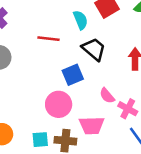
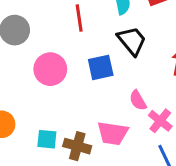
red line: (48, 39) -> (79, 18), turned 65
pink circle: (59, 104) -> (50, 69), moved

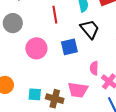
pink semicircle: (138, 100) -> (94, 68), turned 32

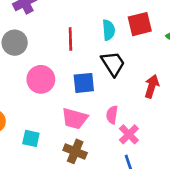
pink trapezoid: (78, 90) -> (75, 119), moved
brown cross: (55, 99) -> (75, 151), moved

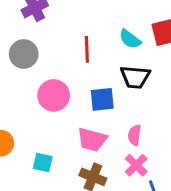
cyan semicircle: (109, 30) -> (130, 39), turned 132
black trapezoid: (113, 64) -> (135, 77), turned 128
pink cross: (129, 134) -> (136, 165), moved

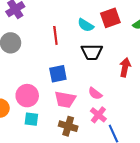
pink circle: (54, 95) -> (27, 96), moved
blue square: (102, 99) -> (58, 74), moved
pink semicircle: (134, 135) -> (95, 94), turned -56

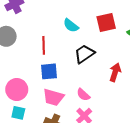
cyan semicircle: (86, 25) -> (71, 25), moved
red line: (55, 35) -> (44, 45), moved
black trapezoid: (92, 52) -> (84, 54), turned 140

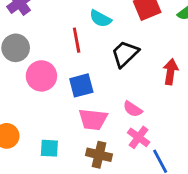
red line: (44, 45) -> (77, 40), moved
pink circle: (17, 89) -> (41, 76), moved

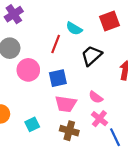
red line: (77, 40) -> (56, 44), turned 30
cyan square: (49, 148) -> (32, 124), turned -32

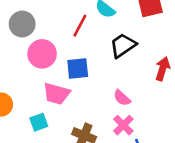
pink trapezoid: (66, 104) -> (56, 94), moved

